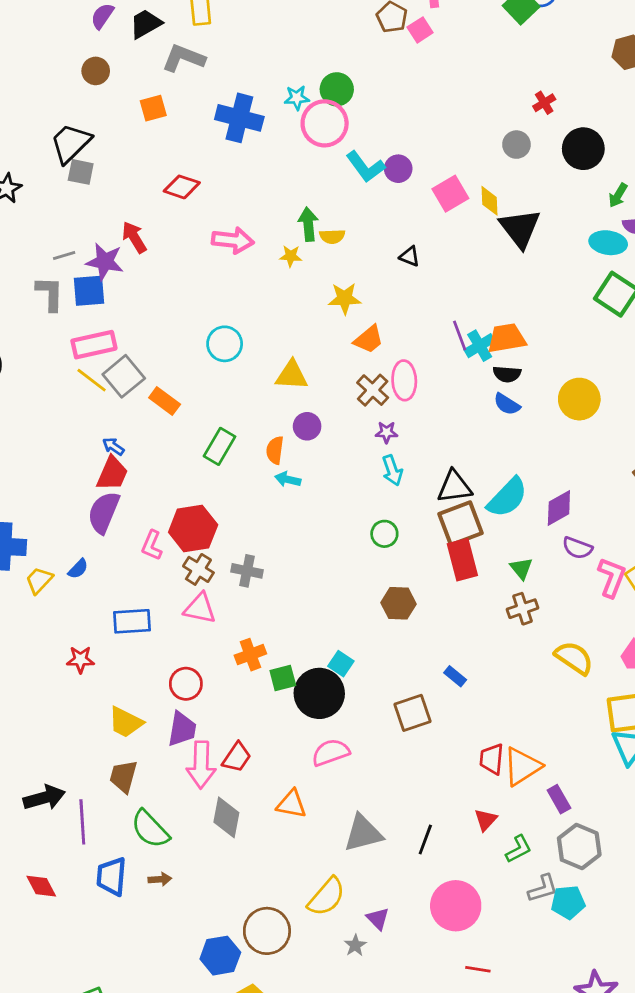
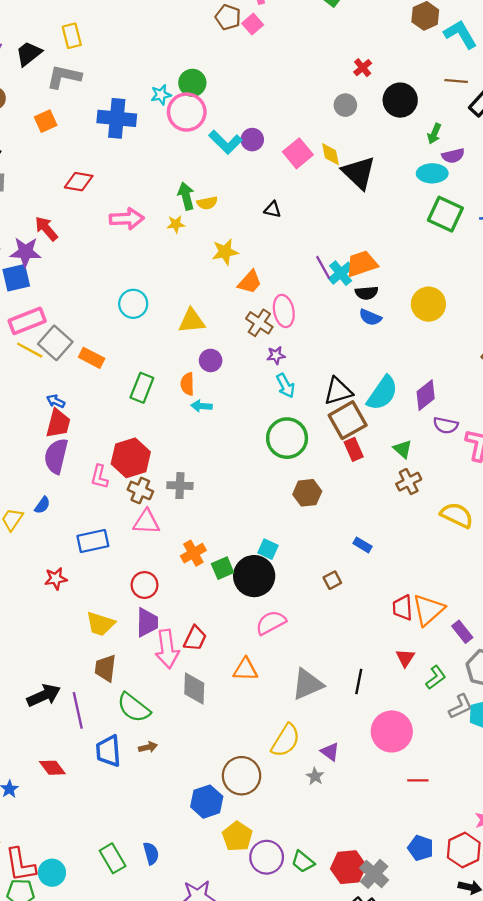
green circle: (384, 534) -> (287, 438), size x1.8
red rectangle: (462, 560) -> (354, 449), size x0.7
brown square: (412, 713) -> (332, 580), size x0.6

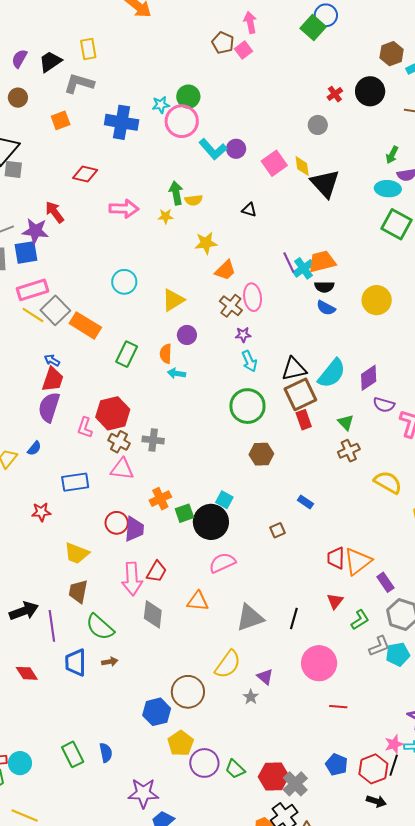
black circle: (400, 100) -> (370, 91), moved
yellow triangle: (192, 321) -> (173, 300), turned -30
orange rectangle: (92, 358) -> (85, 325), size x1.4
purple trapezoid: (147, 622) -> (134, 529), moved

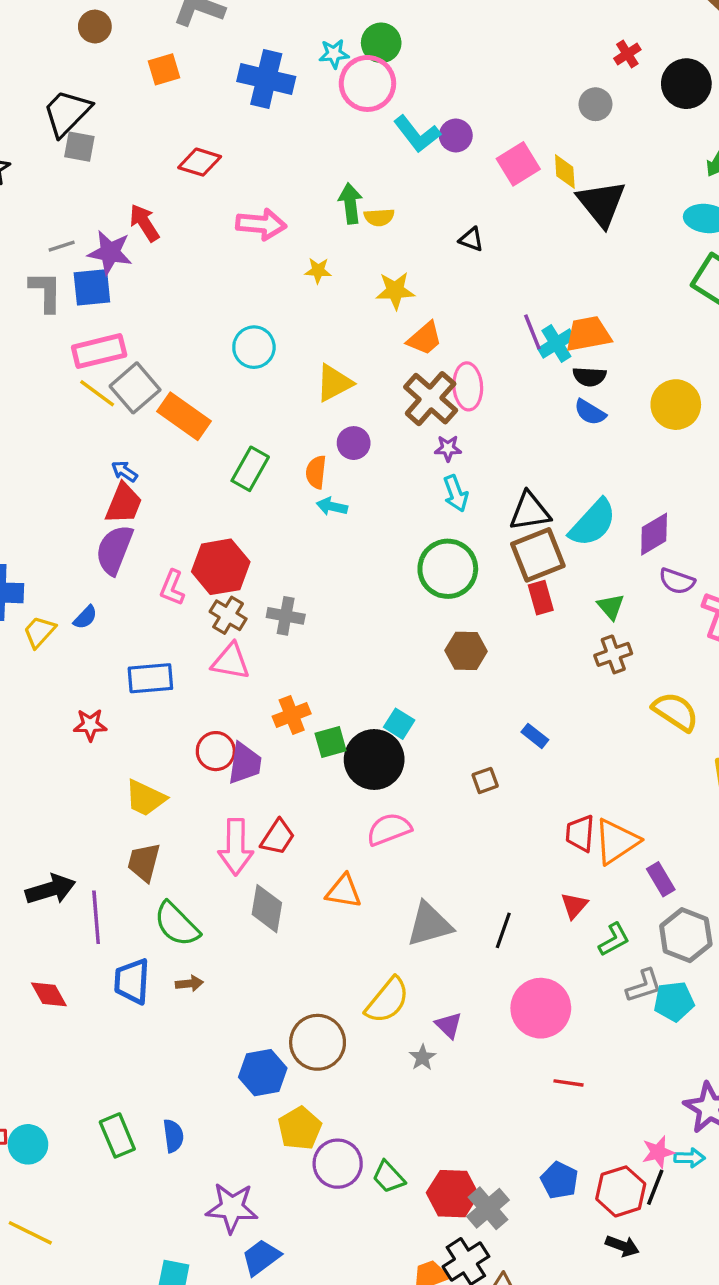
black circle: (370, 91) -> (686, 84), moved
yellow star: (166, 216) -> (318, 271), moved
brown cross: (231, 306) -> (431, 399), size x1.4

